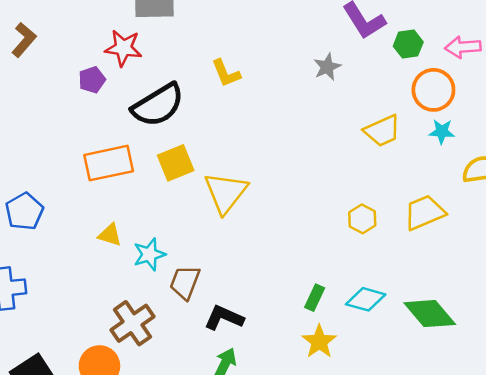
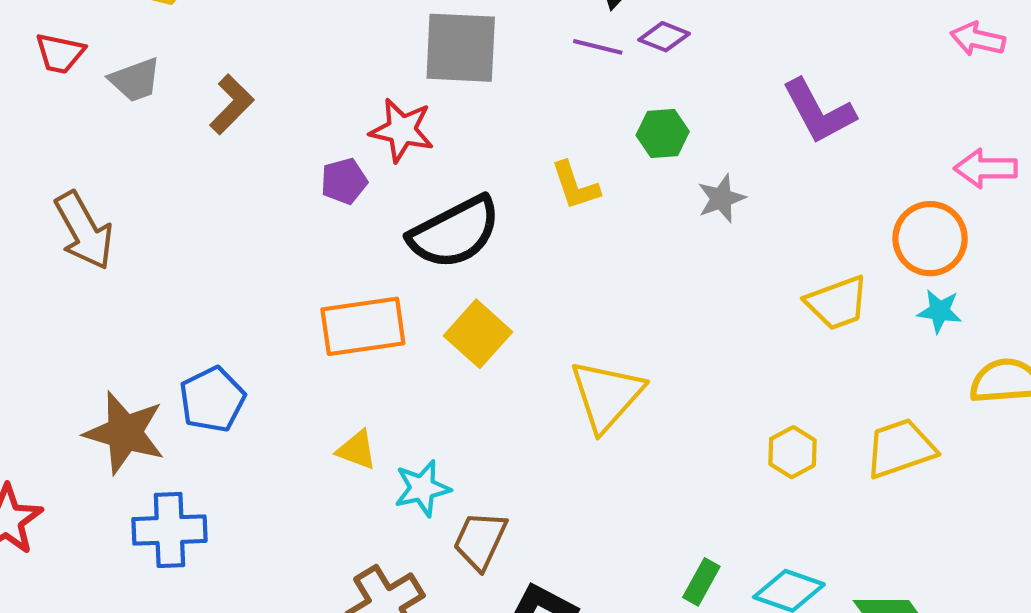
green hexagon: (408, 44) -> (663, 133), moved
gray star: (327, 67) -> (721, 198), moved
yellow square: (176, 163) -> (478, 334), turned -30
yellow triangle: (226, 192) -> (607, 395), moved

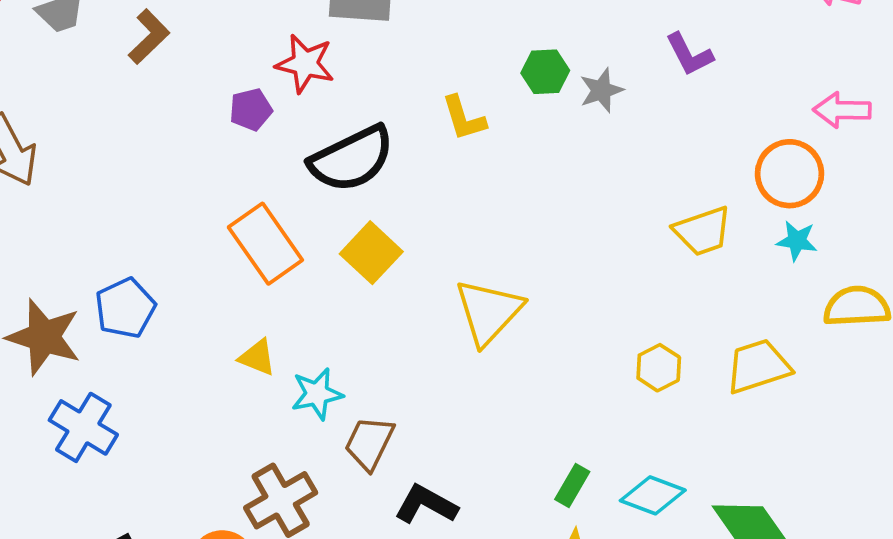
purple L-shape: (819, 111) -> (689, 54), size x0.7
gray star: (721, 198) -> (601, 90), moved
orange rectangle: (363, 326) -> (265, 244), turned 62
blue cross: (169, 530) -> (83, 427), turned 32

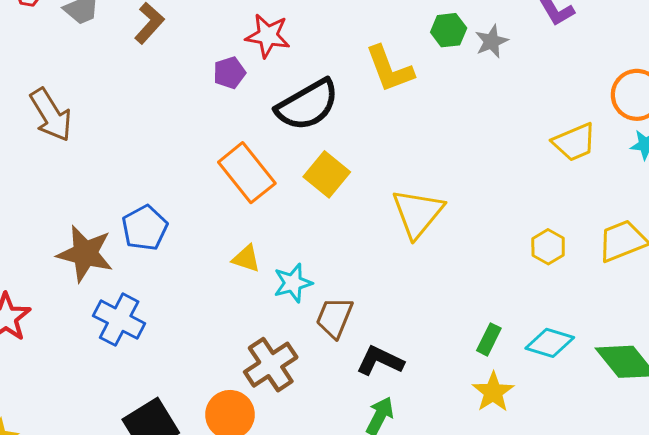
yellow L-shape: (464, 118) -> (390, 69), size x1.4

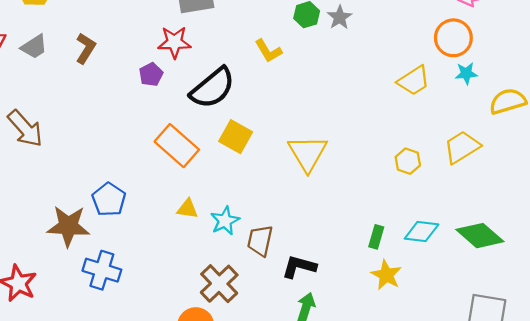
yellow L-shape: (390, 69) -> (268, 51), size x0.7

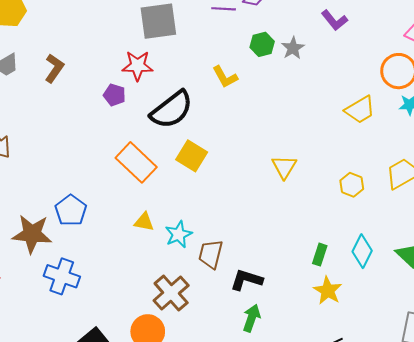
purple pentagon: (151, 74) -> (114, 95), turned -30
yellow triangle: (308, 153) -> (284, 167), moved, size x0.7
cyan diamond: (422, 232) -> (362, 251), turned -72

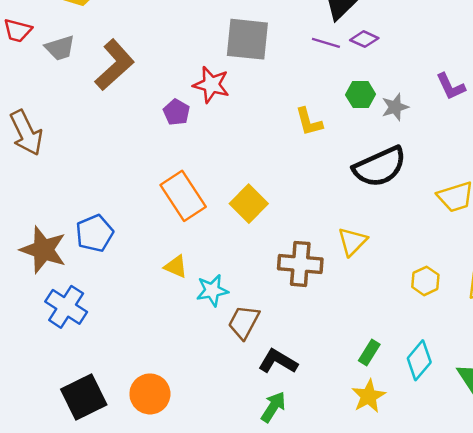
brown L-shape: (54, 68) -> (115, 65), size x1.5
black semicircle: (172, 110) -> (380, 167), moved
brown cross: (171, 293) -> (300, 264), moved, turned 33

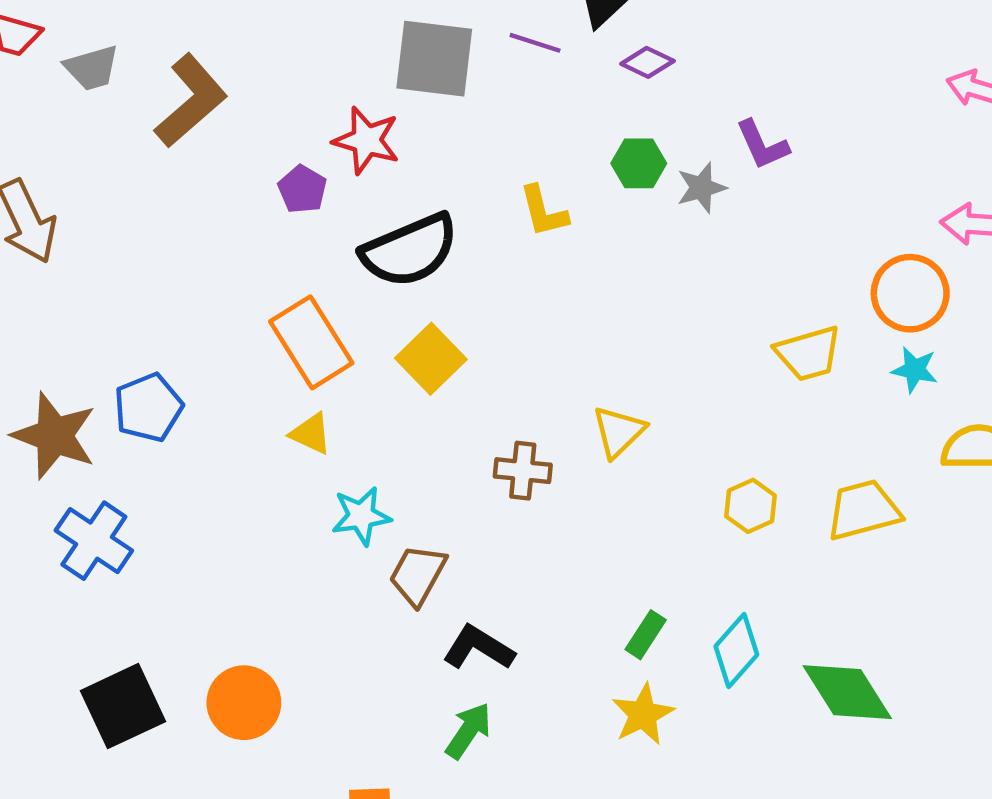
purple line: (326, 43) -> (535, 43), moved
purple L-shape: (451, 86) -> (762, 145), moved
black semicircle: (380, 167) -> (410, 250), moved
brown cross: (300, 264) -> (523, 471), size x0.7
yellow triangle: (176, 267) -> (311, 434), moved

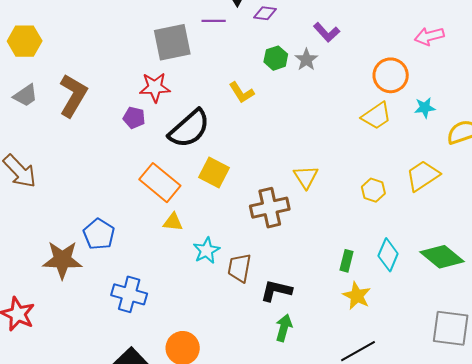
orange circle: (910, 293) -> (391, 75), moved
brown cross: (523, 471) -> (270, 208), size x1.5
blue cross: (94, 541) -> (129, 294), moved

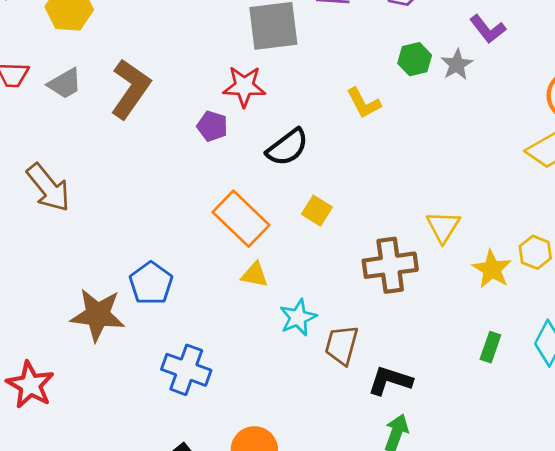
black semicircle: (189, 129) -> (287, 147), size x0.7
yellow square: (214, 172) -> (317, 211), size x0.7
yellow star: (357, 296) -> (492, 269), moved

